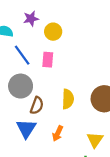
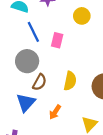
yellow circle: (53, 32) -> (82, 16), moved

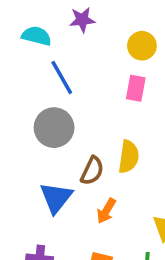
pink rectangle: (57, 40) -> (136, 88), moved
brown semicircle: (40, 82) -> (92, 171), moved

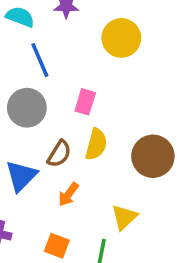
yellow circle: (142, 46) -> (121, 38), size x1.4
pink rectangle: (136, 88) -> (85, 102), moved

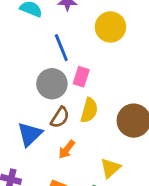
blue line: (40, 60) -> (61, 48), moved
gray circle: (27, 108) -> (52, 84), moved

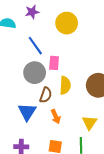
orange arrow: (67, 149) -> (56, 117), turned -48

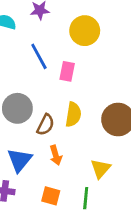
pink rectangle: (54, 63) -> (67, 71), moved
gray circle: (35, 73) -> (17, 108), moved
blue triangle: (27, 112) -> (20, 160), moved

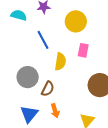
pink rectangle: (67, 71) -> (83, 50), moved
yellow semicircle: (73, 115) -> (60, 62), moved

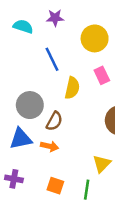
pink rectangle: (83, 50) -> (102, 75), turned -40
orange arrow: (55, 111) -> (49, 146), moved, turned -64
blue triangle: (29, 114) -> (21, 139), moved, turned 36

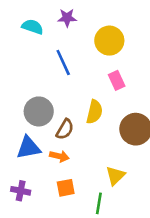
yellow semicircle: (72, 88) -> (94, 112), moved
orange square: (55, 186) -> (66, 188), moved, turned -30

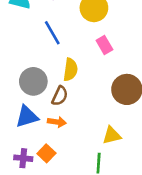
yellow semicircle: (94, 112) -> (70, 70), moved
yellow triangle: (115, 176) -> (112, 135), turned 36
orange square: (66, 188) -> (46, 153), moved, turned -30

